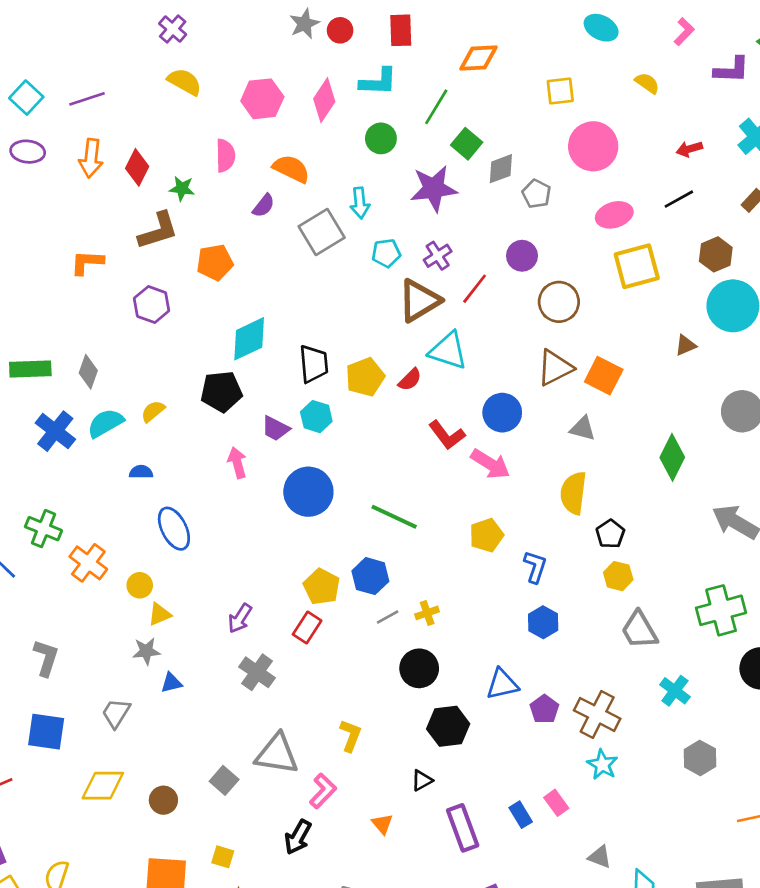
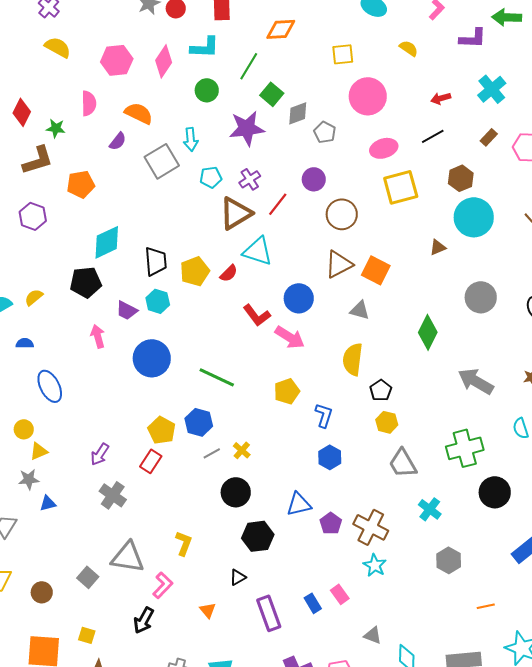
yellow cross: (427, 613) -> (242, 450), turned -30

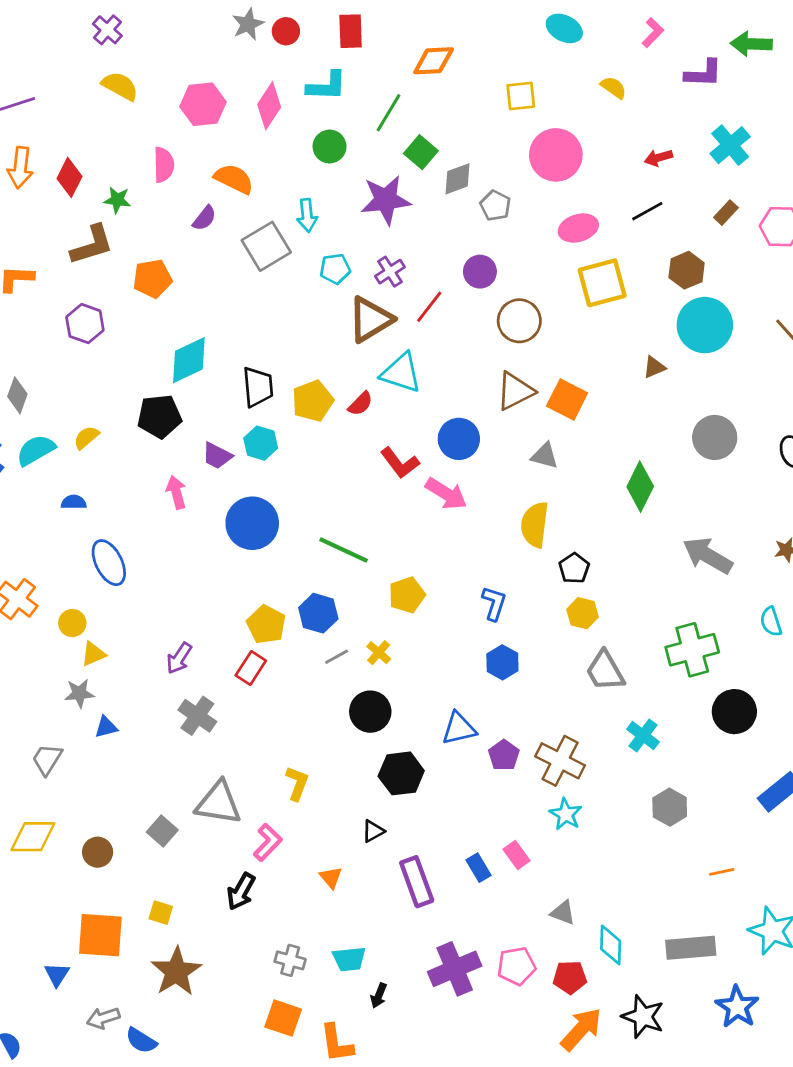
yellow pentagon: (287, 391) -> (407, 595), moved

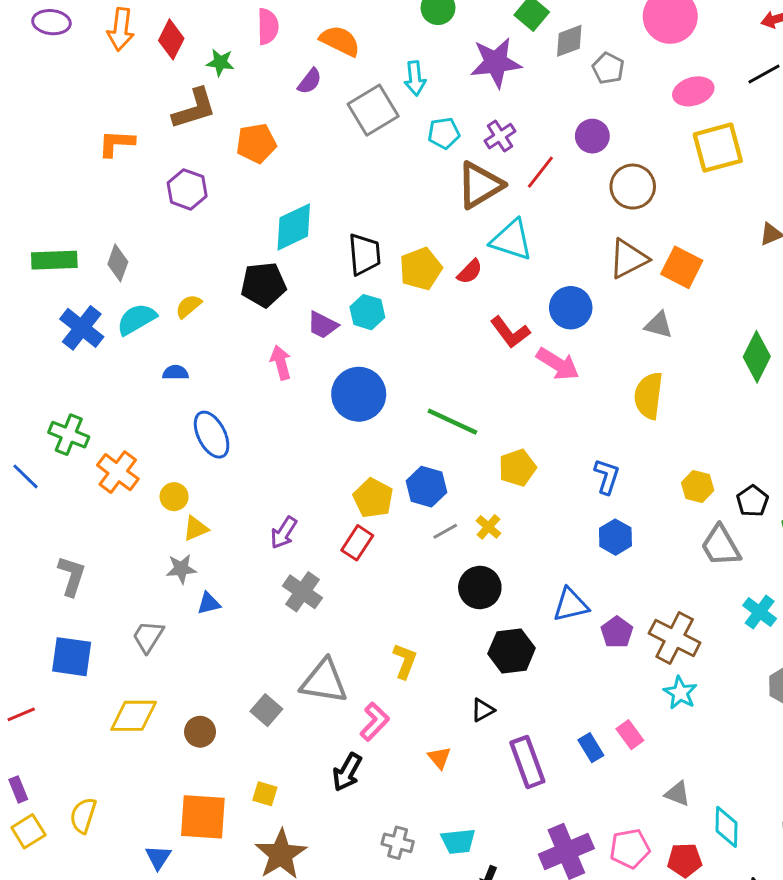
black pentagon: (574, 568) -> (752, 501), moved

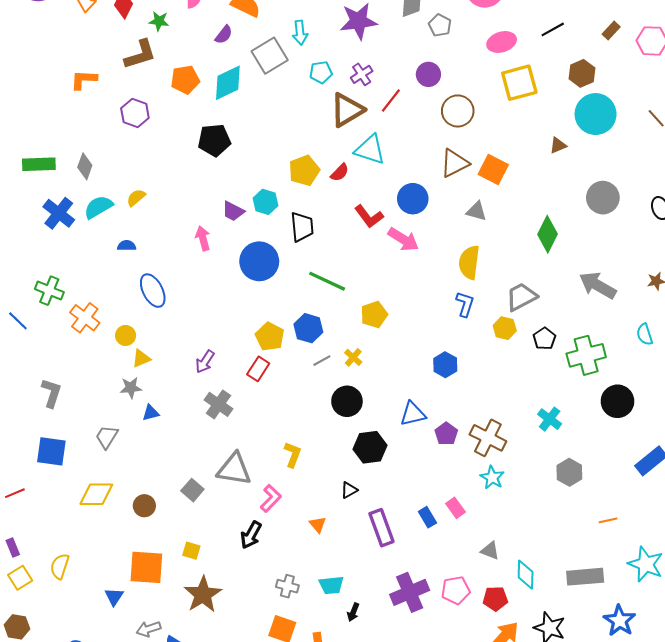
cyan diamond: (294, 227) -> (228, 83), moved
black trapezoid: (364, 254) -> (302, 227), moved
black pentagon: (263, 285) -> (214, 140), moved
blue L-shape: (607, 476) -> (465, 304), moved
gray trapezoid: (721, 546) -> (521, 297), moved, turned 92

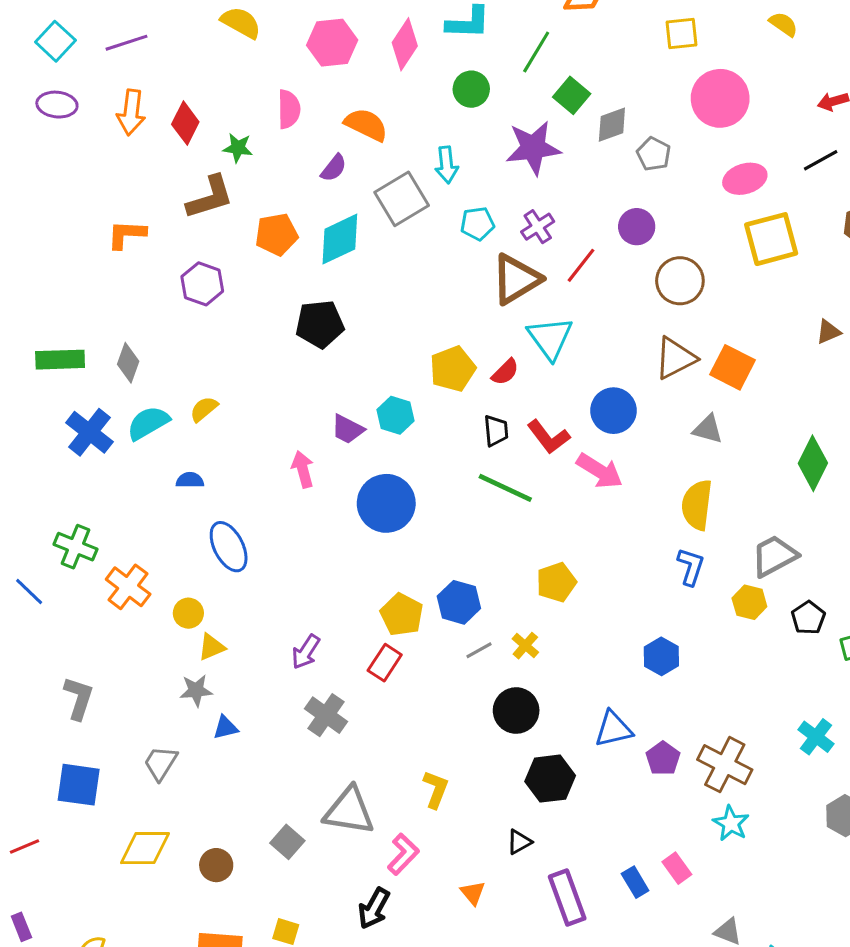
cyan triangle: (370, 150) -> (550, 338), turned 36
black trapezoid: (302, 227) -> (496, 431), moved, size x0.7
green line: (327, 281) -> (505, 488), moved

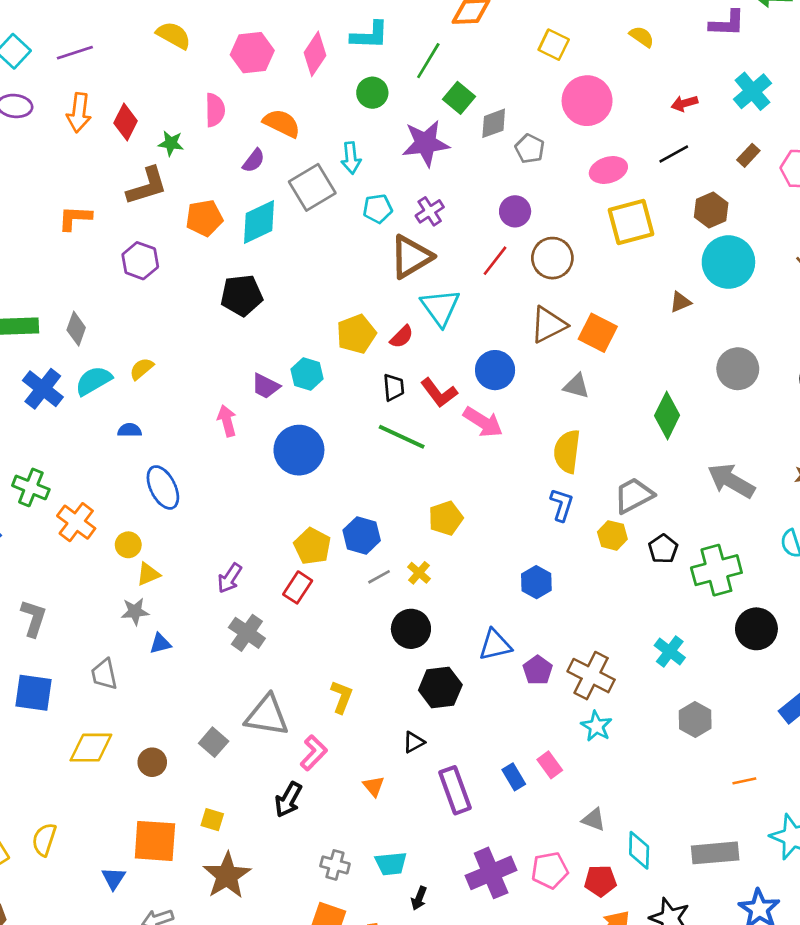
yellow square: (681, 33) -> (554, 45), turned 32
red line: (581, 265) -> (495, 261), moved
gray trapezoid: (161, 763) -> (104, 674), turned -44

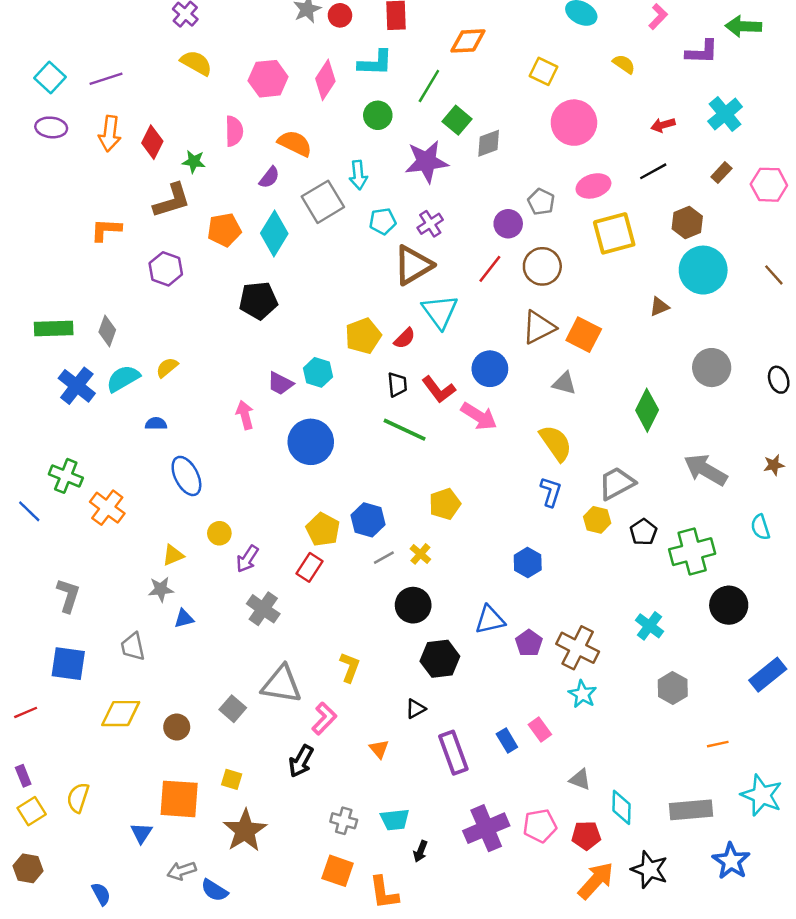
gray pentagon: (530, 149) -> (541, 202), moved
cyan diamond: (259, 222) -> (274, 233), turned -33
yellow semicircle: (567, 451) -> (556, 443), turned 138
yellow circle: (128, 545) -> (219, 533), moved

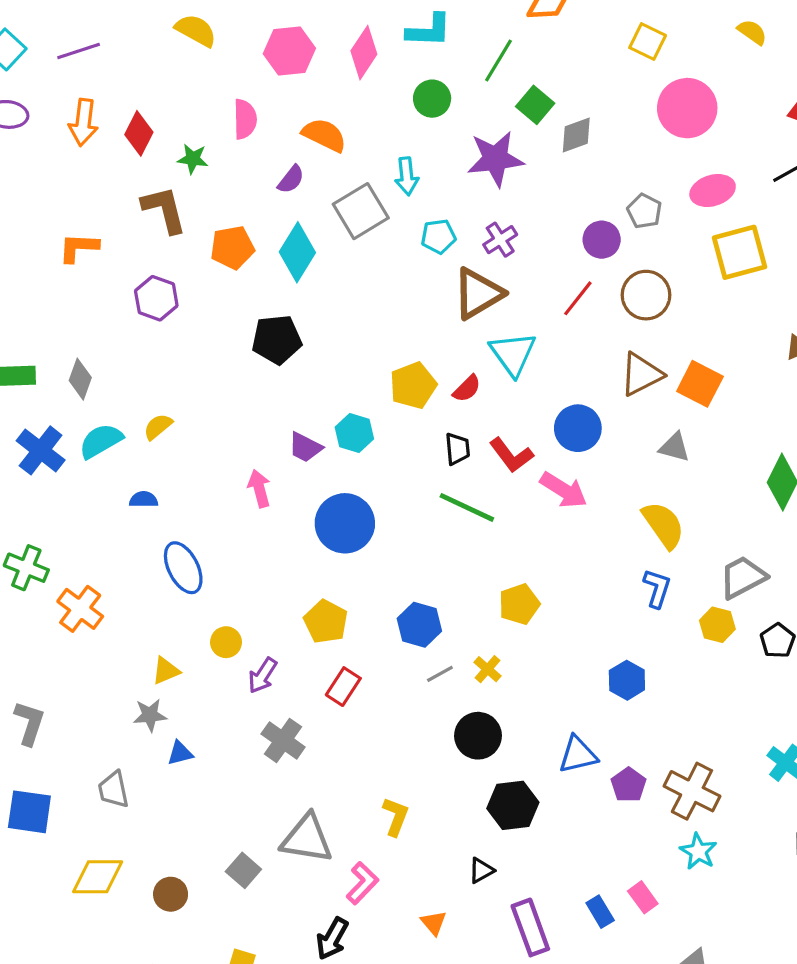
brown L-shape: (172, 201) -> (164, 210), turned -87
yellow pentagon: (323, 530) -> (326, 622), moved

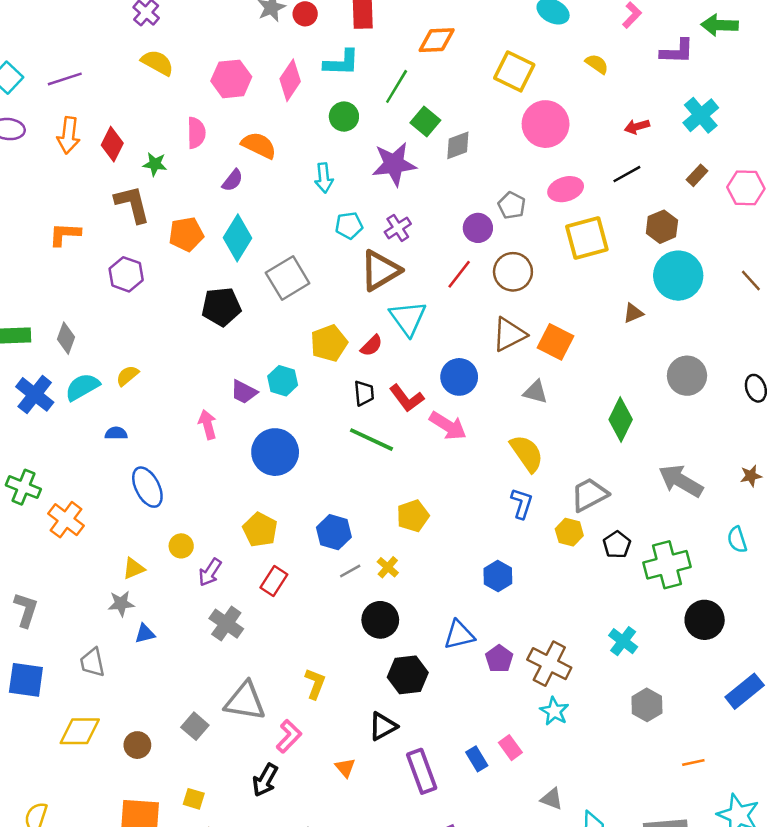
yellow square: (648, 42) -> (514, 71), size x1.4
gray square: (361, 211) -> (288, 278), moved
black triangle: (481, 870) -> (383, 726), size x1.4

